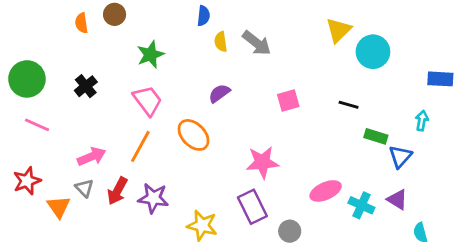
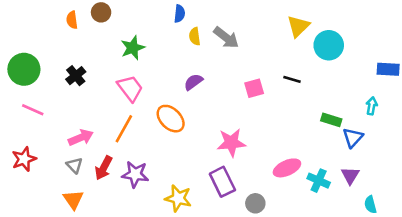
black line: (349, 105) -> (292, 79), moved
purple triangle: (397, 200) -> (350, 175), turned 30
orange triangle: (59, 207) -> (73, 200), moved

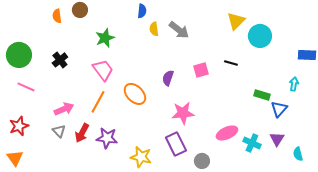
purple semicircle: (193, 82) -> (168, 78), moved, turned -35
orange triangle: (73, 200) -> (15, 158), moved
cyan semicircle: (370, 205) -> (298, 154), moved

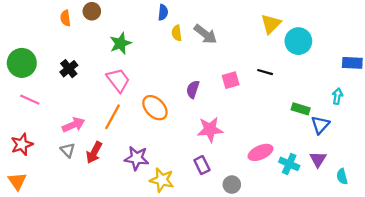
purple star: (107, 138) -> (137, 158), moved
purple rectangle: (176, 144) -> (202, 165), size x0.7

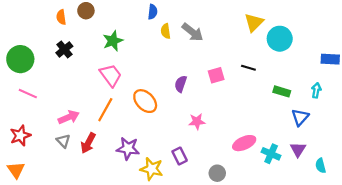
black cross: (69, 69) -> (64, 49), moved
green rectangle: (301, 109) -> (282, 91), moved
pink star: (210, 129) -> (197, 122), size x0.7
purple rectangle: (202, 165) -> (180, 156), moved

